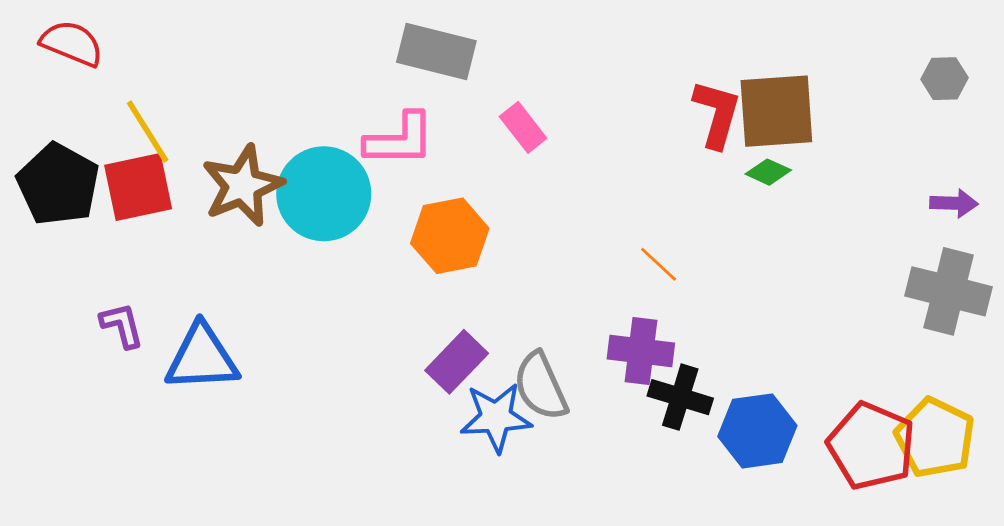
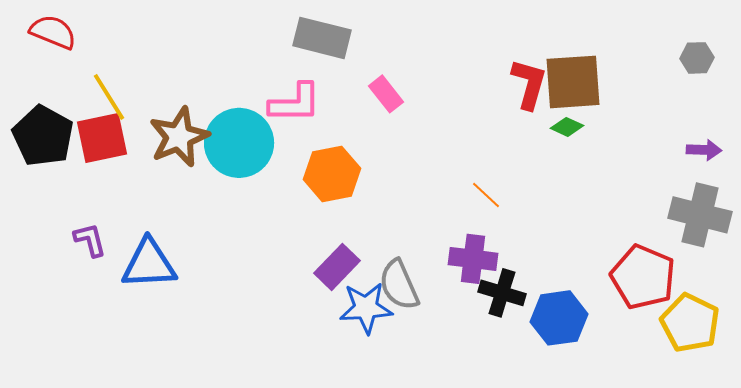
red pentagon: (871, 446) -> (643, 277), moved

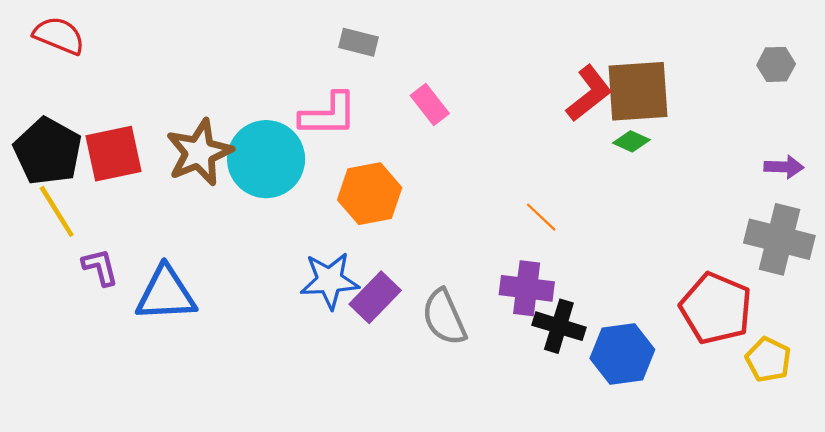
gray rectangle: (322, 38) -> (358, 42), size x0.6
red L-shape: (529, 84) -> (589, 93), turned 36
yellow line: (109, 97) -> (57, 211), moved
blue star: (366, 308) -> (330, 281), moved
yellow pentagon: (690, 323) -> (768, 360), size x0.7

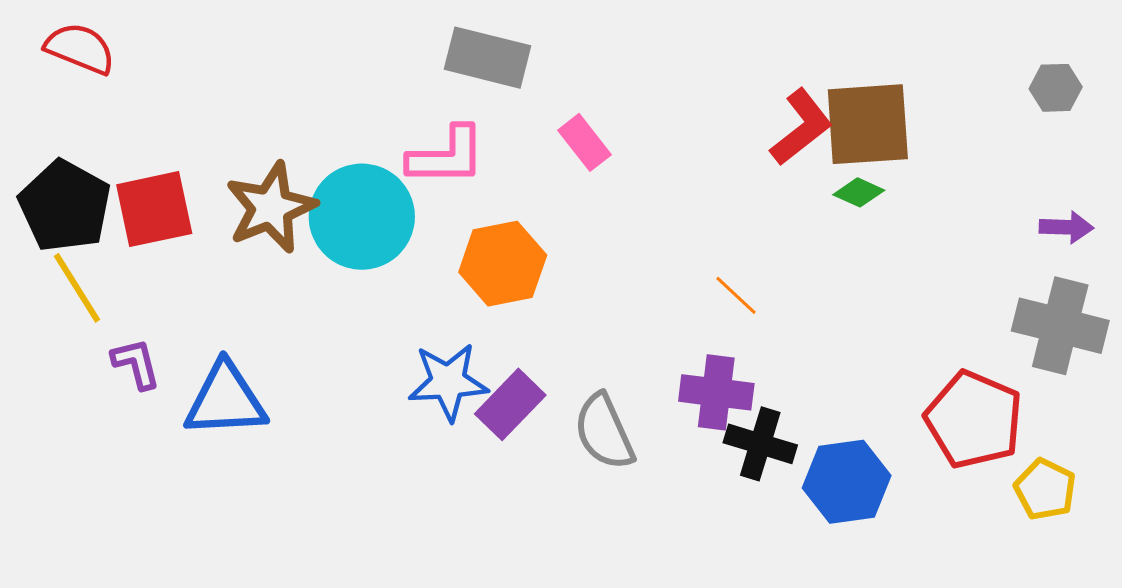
gray rectangle: (358, 42) -> (488, 58), size x1.6

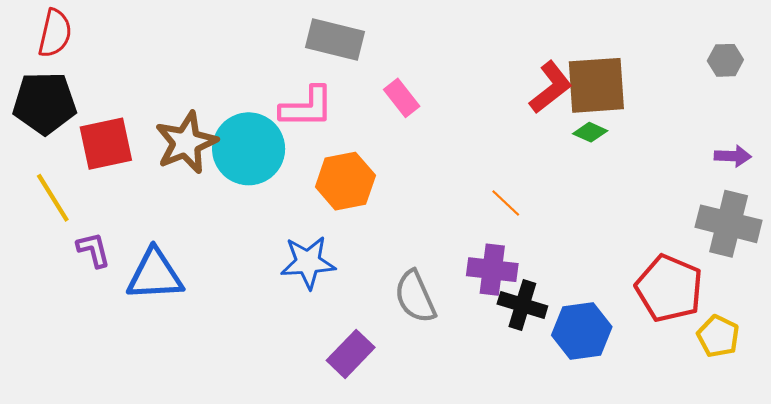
red semicircle: (80, 48) -> (55, 33), turned 81
black pentagon: (65, 206) -> (45, 103), moved, turned -30
purple rectangle: (510, 404) -> (351, 354), moved

